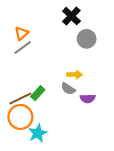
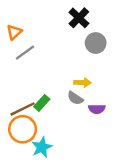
orange triangle: (21, 33) -> (14, 32), moved

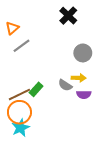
gray circle: (96, 43) -> (83, 53), moved
yellow arrow: (82, 83) -> (79, 78), moved
cyan star: (42, 147) -> (20, 128), moved

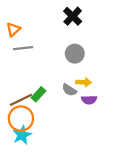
gray line: (22, 46) -> (23, 48), turned 30
gray circle: (83, 53) -> (75, 54), moved

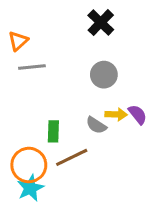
green rectangle: (38, 94) -> (53, 131), turned -40
brown line: (21, 100) -> (72, 157), moved
purple semicircle: (89, 100) -> (138, 114), moved, turned -128

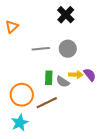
gray line: (32, 67) -> (41, 49), moved
green rectangle: (53, 131) -> (49, 78), moved
orange circle: (29, 165) -> (22, 95), moved

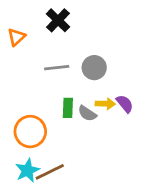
black cross: (66, 15) -> (58, 20), moved
brown line: (47, 103) -> (50, 172), moved

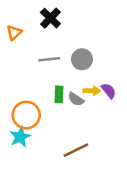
cyan star: (27, 170) -> (20, 137), moved
brown line: (50, 172) -> (76, 150), moved

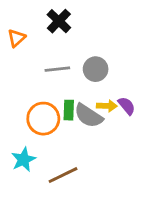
gray semicircle: (76, 99) -> (88, 116), size x1.5
orange circle: (26, 115) -> (43, 119), moved
brown line: (76, 150) -> (63, 175), moved

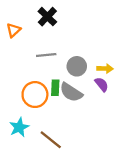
gray circle: (96, 69) -> (77, 66), moved
yellow arrow: (107, 106) -> (105, 69), moved
brown line: (63, 175) -> (51, 140), turned 65

